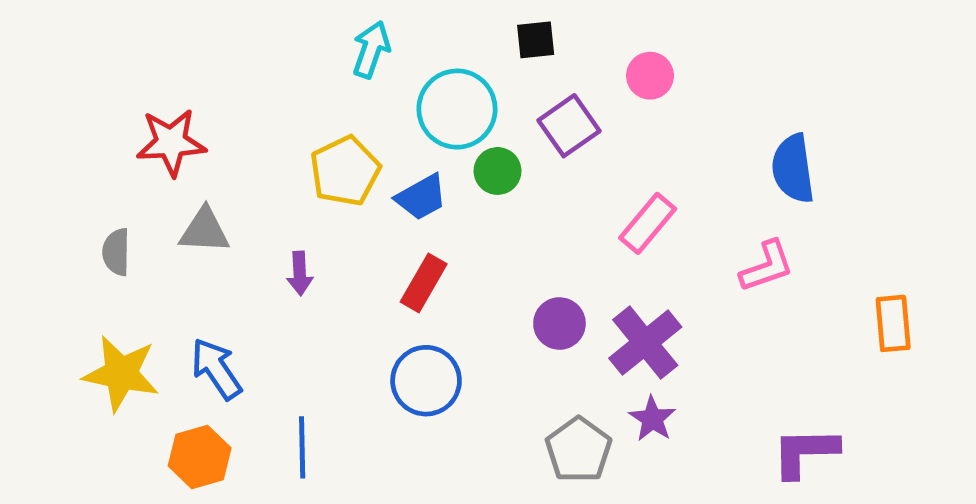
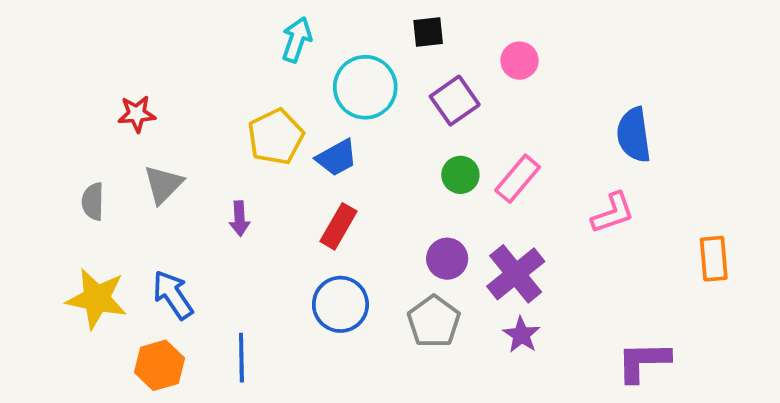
red star: (171, 142) -> (137, 114), size x0.7
green circle: (498, 171) -> (460, 175), moved
gray triangle: (204, 231) -> (163, 184), turned -48
gray pentagon: (579, 450) -> (434, 321), moved

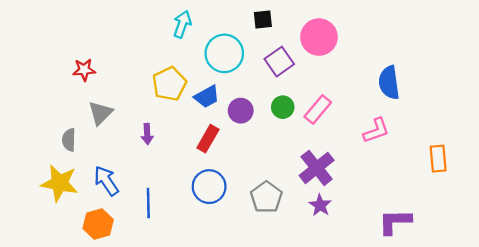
pink circle: (519, 61) -> (319, 37), size x1.6
gray semicircle: (93, 202) -> (69, 140), moved
purple circle: (447, 259) -> (241, 111), moved
blue line: (241, 358) -> (148, 203), moved

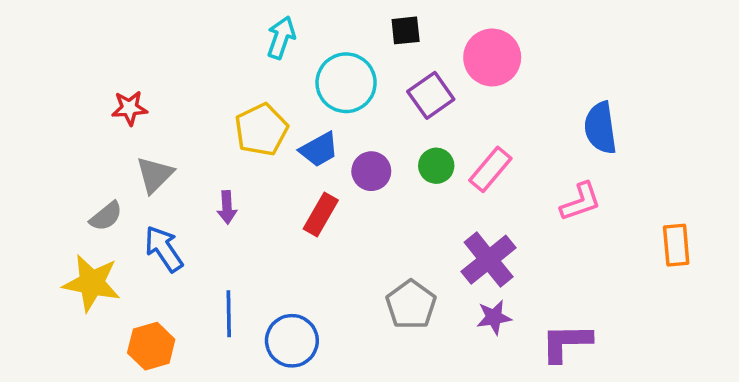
gray semicircle: (69, 140) -> (106, 216), turned -130
blue arrow: (106, 181) -> (164, 249), moved
blue circle: (209, 187) -> (292, 341), moved
purple star: (320, 205) -> (494, 317), turned 30
purple L-shape: (395, 222) -> (566, 343), moved

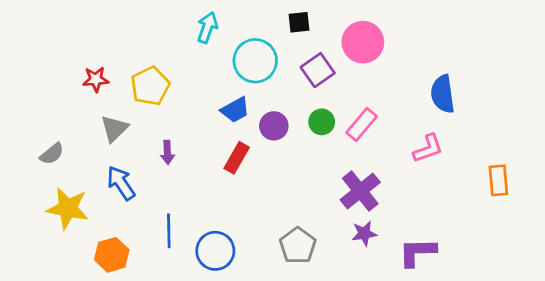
yellow pentagon: (261, 130) -> (150, 86), moved
gray semicircle: (106, 216) -> (52, 154), moved
gray pentagon: (411, 305) -> (298, 246), moved

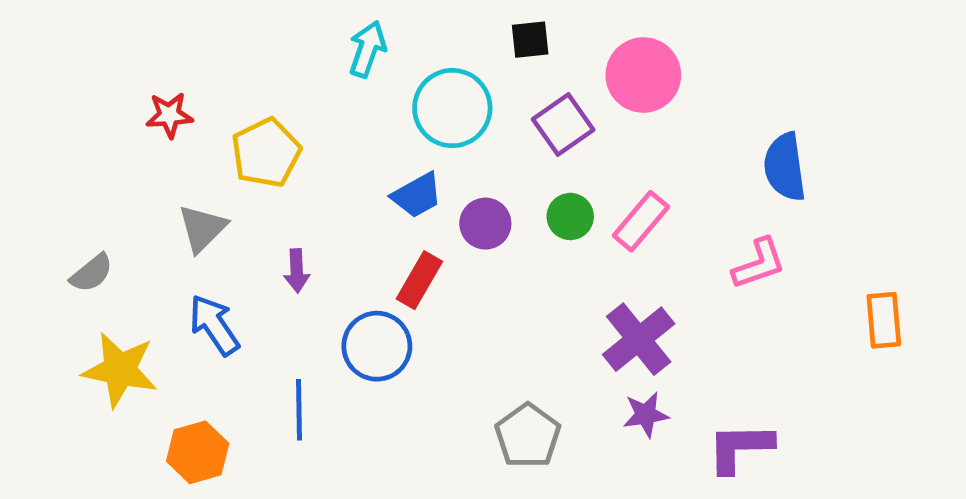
red star: (96, 79) -> (169, 115), moved
blue circle: (215, 251) -> (377, 346), moved

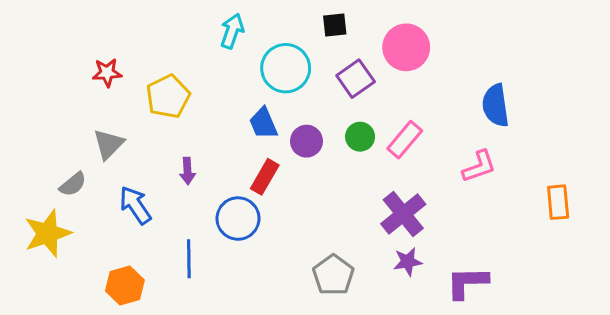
blue trapezoid: (417, 195) -> (263, 123), turned 96
gray triangle: (202, 228) -> (109, 144), moved
gray semicircle: (92, 273) -> (73, 184), moved
yellow star: (120, 370) -> (47, 233), moved, turned -30

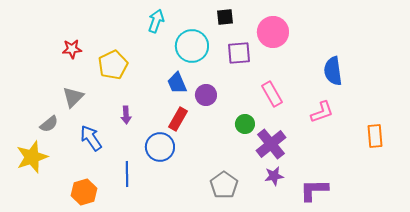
purple square: (356, 79) -> (239, 53), turned 30
green circle: (360, 137) -> (245, 124), moved
pink rectangle: (405, 140) -> (272, 94), turned -70

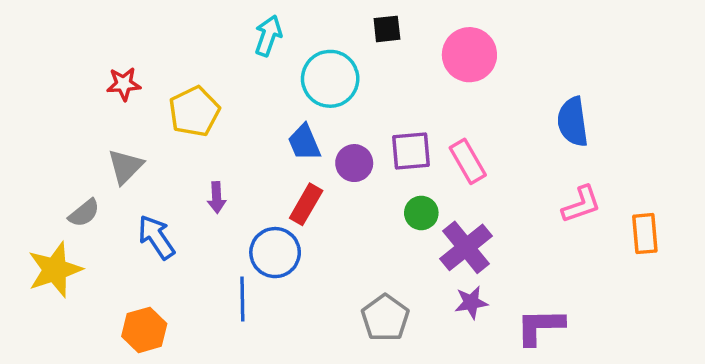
purple square: (239, 53) -> (411, 151), moved
pink L-shape: (322, 112) -> (581, 204), moved
blue line: (127, 174) -> (242, 299), moved

